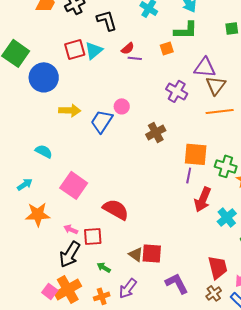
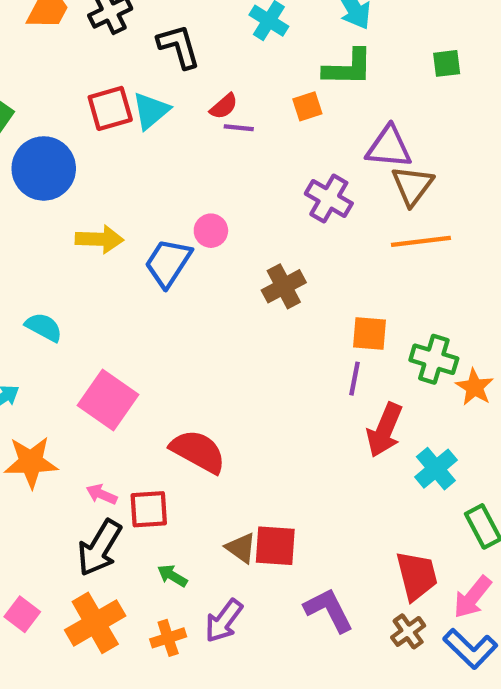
orange square: (196, 154) -> (370, 334), size x0.7
pink square: (50, 291) -> (22, 614), moved

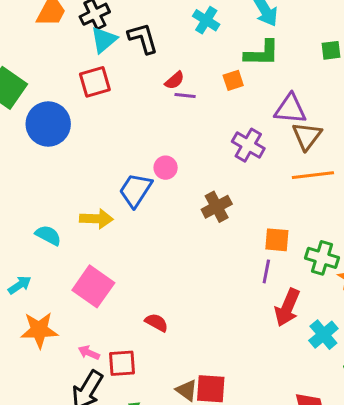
cyan triangle: (151, 111) -> (104, 40), moved
yellow arrow: (99, 239) -> (96, 219), moved
red semicircle: (198, 451) -> (157, 323), size x0.6

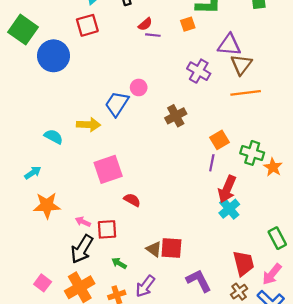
orange square: (277, 240) -> (219, 140), turned -36
pink square: (93, 286) -> (108, 169), moved, turned 36
cyan cross: (323, 335) -> (229, 209), moved

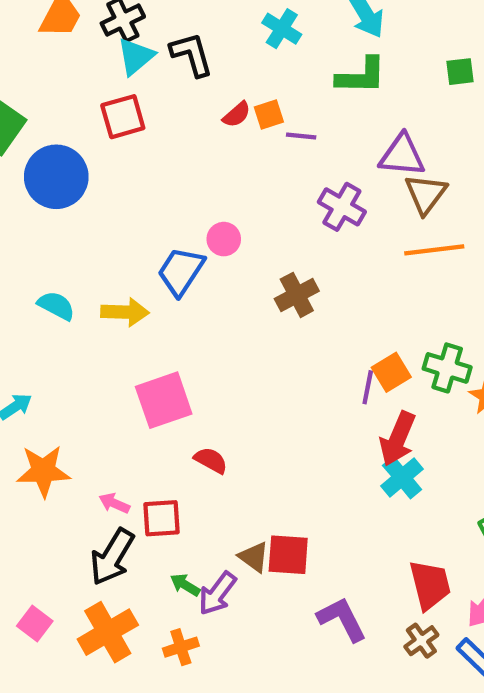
orange square: (188, 24) -> (269, 115), moved
purple line: (153, 35) -> (301, 136), moved
cyan semicircle: (53, 137) -> (56, 306), moved
orange square: (219, 140) -> (391, 372), moved
purple arrow: (145, 286) -> (217, 593), moved

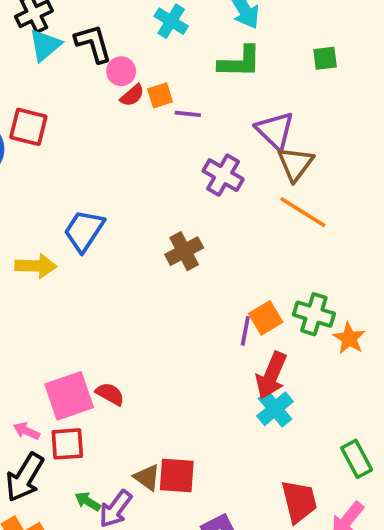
red square: (123, 117) -> (28, 127), moved, turned 30
purple triangle: (402, 155) -> (275, 131), turned 39
pink circle: (224, 239) -> (121, 71), moved
orange line: (434, 250) -> (303, 212), turned 39
pink square: (164, 400) -> (69, 396), moved

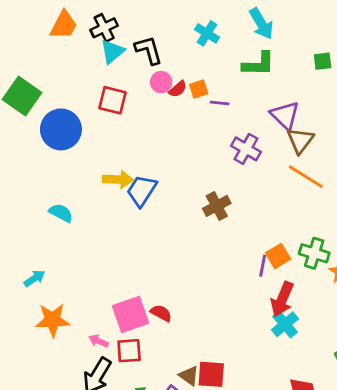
pink circle: (121, 71) -> (161, 82), moved
red square: (28, 127) -> (112, 100), moved
yellow arrow: (36, 266) -> (118, 180), moved

